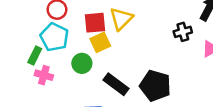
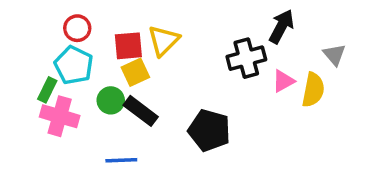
black cross: (183, 32) -> (246, 58), size x1.5
pink cross: (44, 75) -> (60, 116), size x1.5
black rectangle: (116, 84) -> (141, 111), moved

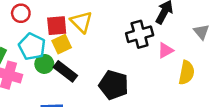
yellow triangle: (164, 41) -> (81, 22), turned -30
cyan pentagon: (74, 65) -> (32, 47), moved
yellow semicircle: (313, 90) -> (187, 73), moved

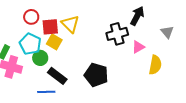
red circle: (21, 13) -> (31, 17), moved
yellow square: (62, 44) -> (54, 42), turned -35
black rectangle: (65, 71) -> (57, 76), moved

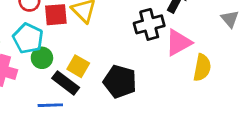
gray triangle: (167, 32) -> (230, 19), moved
yellow square: (54, 42) -> (78, 66), moved
pink triangle: (138, 47) -> (178, 43), size x1.5

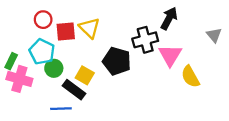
pink triangle: (178, 43) -> (170, 55), turned -30
yellow semicircle: (202, 68) -> (190, 77), turned 140
black pentagon: (120, 82) -> (117, 61), moved

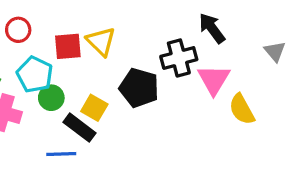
black arrow: (169, 18) -> (212, 28), turned -65
red circle: (43, 20) -> (18, 30), moved

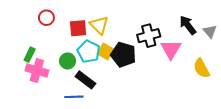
black arrow: (212, 28) -> (188, 25), moved
cyan pentagon: (35, 75) -> (89, 51), moved
yellow square: (94, 108) -> (105, 51), moved
yellow semicircle: (242, 109) -> (201, 68), moved

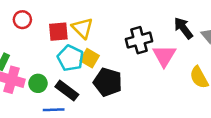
black pentagon: (123, 55) -> (108, 82), moved
green circle: (68, 61) -> (38, 83), moved

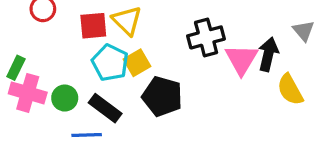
black arrow: (183, 28) -> (268, 54), moved, turned 50
yellow square: (90, 58) -> (137, 63), turned 30

